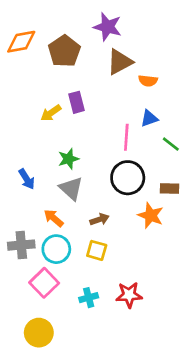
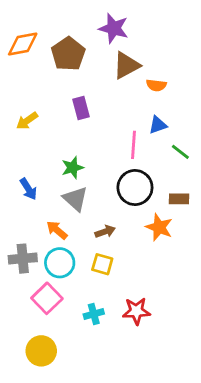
yellow arrow: (51, 113) -> (27, 121), moved

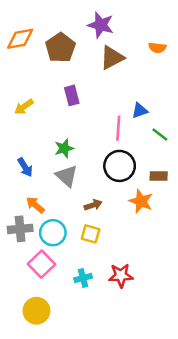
orange semicircle: (156, 85) -> (157, 48), moved
orange arrow: (57, 230) -> (35, 205), moved

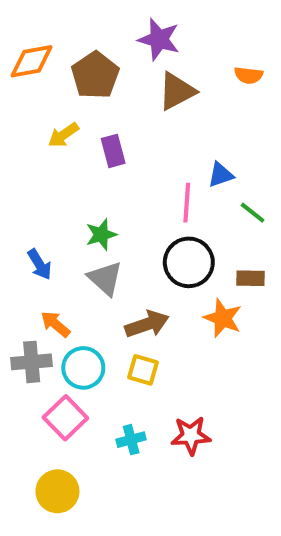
yellow arrow: (24, 107) -> (63, 135), moved
brown arrow: (93, 205) -> (147, 324), size x1.5

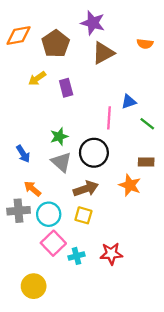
black circle: (189, 262) -> (94, 153), moved
pink square: (65, 418) -> (53, 243), moved

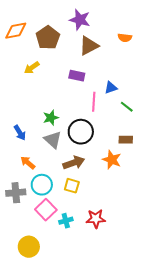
purple rectangle: (66, 88) -> (77, 76), moved, turned -63
gray cross: (19, 211) -> (16, 193), moved

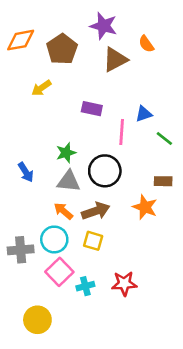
orange semicircle: (125, 38) -> (146, 44), moved, turned 48
purple rectangle: (77, 76) -> (92, 109), moved
gray triangle: (53, 140) -> (69, 181), turned -36
orange arrow: (28, 163) -> (63, 211), moved

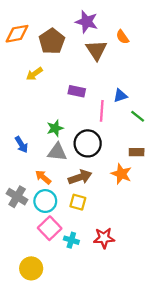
brown triangle: (115, 59) -> (96, 50), turned -35
orange arrow: (63, 211) -> (43, 177), moved
gray cross: (21, 250) -> (17, 197), moved, turned 36
cyan cross: (85, 286) -> (71, 240), turned 32

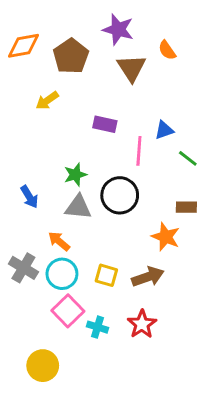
brown arrow: (80, 177) -> (148, 277), moved
red star: (104, 238) -> (142, 324), turned -30

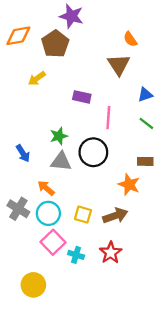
purple star: (118, 30) -> (71, 16), moved
brown triangle: (132, 68) -> (119, 65), moved
blue triangle: (164, 130) -> (145, 95), moved

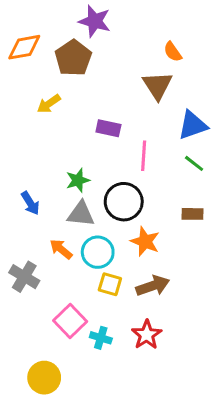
blue triangle: (145, 95) -> (193, 125), size x1.5
orange star: (129, 185) -> (145, 241), moved
cyan circle: (48, 213) -> (98, 252), moved

